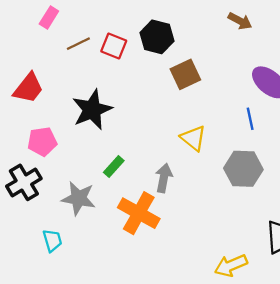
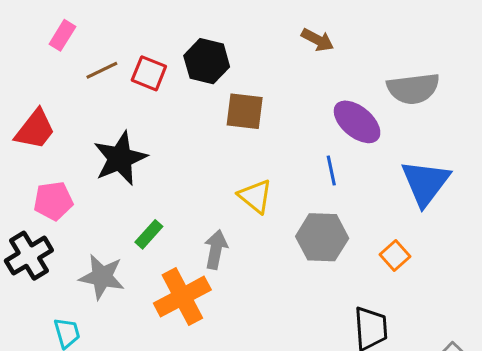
brown square: (185, 74) -> (245, 111), turned 32
orange cross: (139, 213) -> (182, 297), turned 33

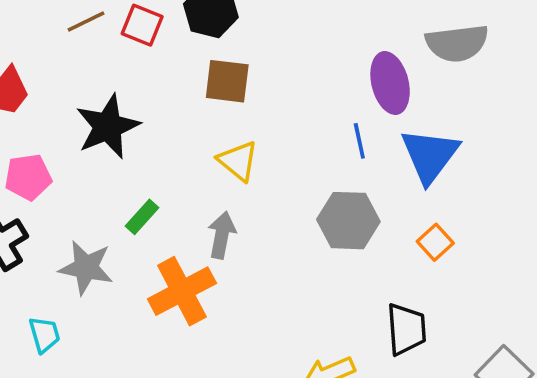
brown square: (245, 111) -> (227, 81), moved
purple ellipse: (357, 122) -> (390, 83), turned 36
blue triangle: (425, 183) -> (430, 155), moved
yellow triangle: (255, 196) -> (238, 161), moved

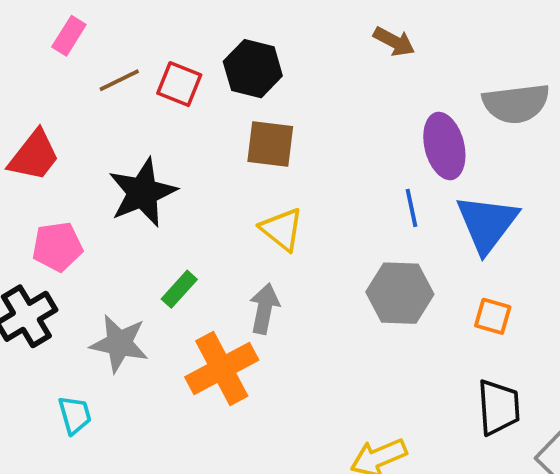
orange square: (435, 242) -> (493, 316), turned -32
black trapezoid: (406, 329) -> (499, 407), moved

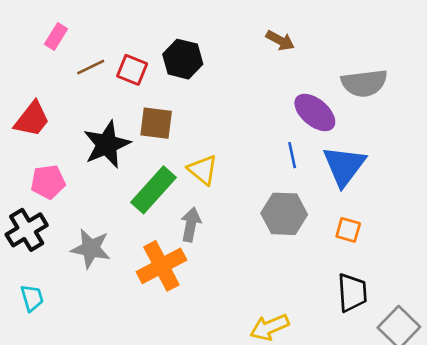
brown square: (270, 144) -> (156, 123), moved
purple ellipse: (444, 146) -> (315, 112), turned -36
green rectangle: (179, 289) -> (153, 190), moved, size x1.8
cyan trapezoid: (75, 415) -> (32, 298), moved

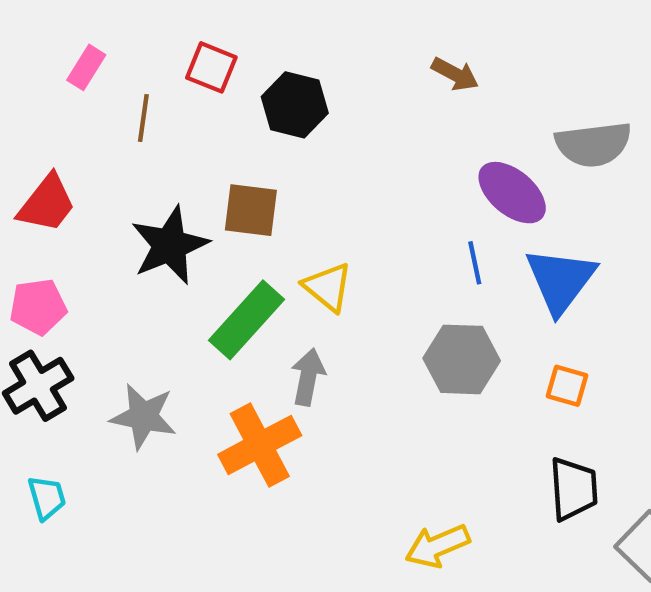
brown line: (91, 67) -> (143, 118), turned -56
red square: (132, 70) -> (211, 67), moved
pink pentagon: (48, 182) -> (38, 307), moved

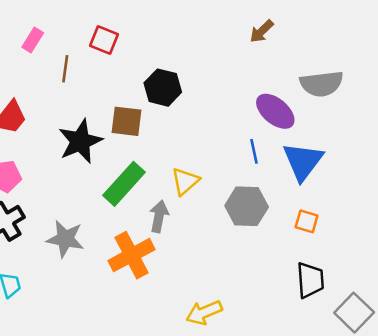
brown arrow: (455, 74) -> (262, 31), moved, turned 108
black hexagon: (295, 105) -> (163, 88), moved
yellow triangle: (328, 287) -> (185, 181), moved, turned 40
yellow arrow: (437, 546) -> (204, 313), moved

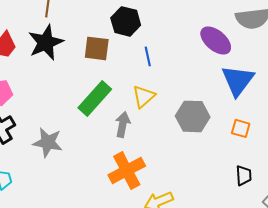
black star: (80, 141) -> (46, 42), moved
blue line: (254, 151) -> (148, 56), moved
orange cross: (132, 255) -> (127, 170), moved
black trapezoid: (310, 280) -> (244, 175), size x0.7

